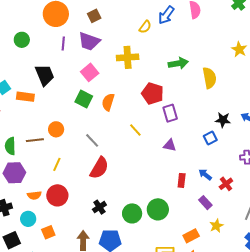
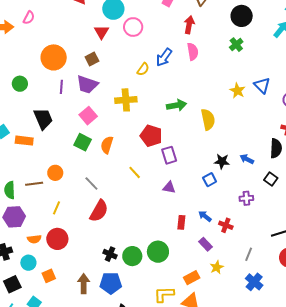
red cross: (226, 184) -> (226, 225), turned -32
black cross: (99, 207) -> (110, 254), moved, turned -32

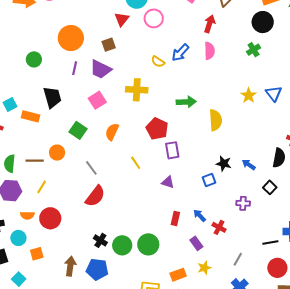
yellow semicircle: (143, 69) -> (158, 62), turned 80
green square: (83, 142) -> (78, 130), moved
yellow line: (57, 208) -> (42, 187), moved

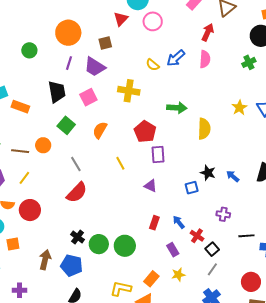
black trapezoid: (52, 97) -> (57, 92), moved
black square: (270, 187) -> (212, 249), moved
black line: (270, 243) -> (246, 236), moved
orange rectangle: (178, 275) -> (151, 279), turned -35

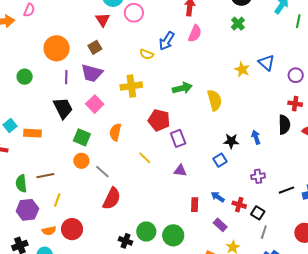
pink semicircle: (205, 59) -> (195, 33), turned 36
orange circle: (43, 145) -> (81, 161), moved
blue arrow: (233, 176) -> (256, 137), turned 48
green circle: (99, 244) -> (146, 232), moved

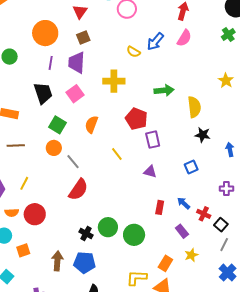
red triangle: (103, 20) -> (80, 12), moved
purple trapezoid: (92, 73) -> (77, 63), turned 70
black star: (231, 141) -> (203, 135), moved
brown line: (45, 176) -> (16, 145), moved

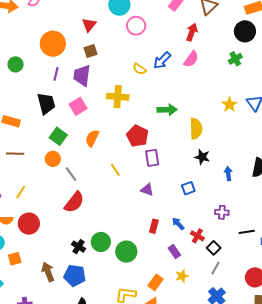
brown arrow: (57, 261) -> (48, 272), turned -30

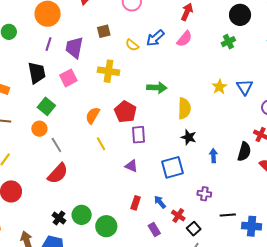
brown square: (90, 51) -> (104, 31), moved
orange semicircle: (92, 138) -> (93, 115), moved
blue square: (188, 188) -> (173, 167), size x1.6

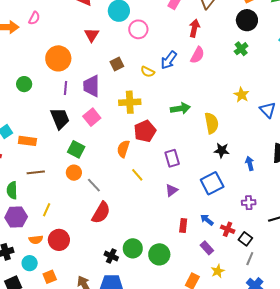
blue triangle: (245, 87) -> (268, 110), moved
red pentagon: (125, 112) -> (145, 131), moved, turned 30
purple triangle: (131, 166) -> (172, 190), turned -48

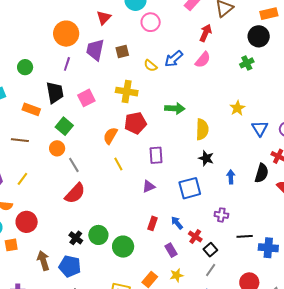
green circle: (24, 84) -> (25, 67), moved
purple trapezoid: (91, 86) -> (95, 50), moved
orange rectangle: (27, 141) -> (31, 109), moved
red circle: (59, 240) -> (27, 222), moved

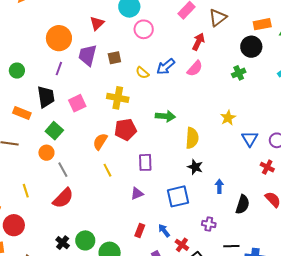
black semicircle: (262, 173) -> (243, 204), moved
yellow line: (22, 179) -> (26, 191), moved, turned -56

